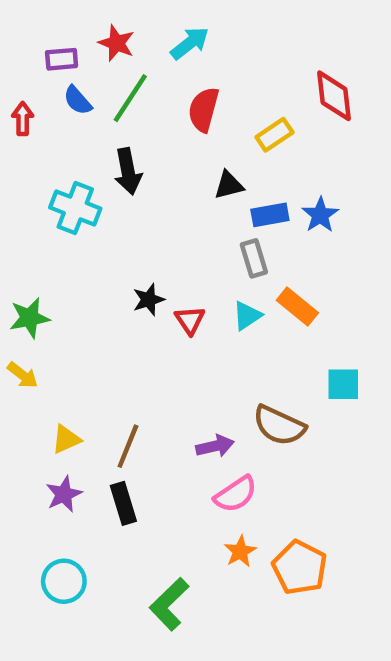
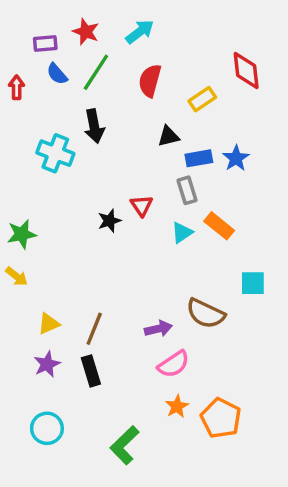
red triangle: (190, 320) -> (141, 206), moved

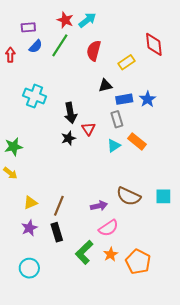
red star: (86, 32) -> (65, 20), moved
blue semicircle: (57, 74) -> (36, 46), turned -96
black arrow: (94, 126) -> (70, 113), moved
cyan square: (253, 283) -> (163, 196), moved
green L-shape: (125, 445) -> (84, 252), moved

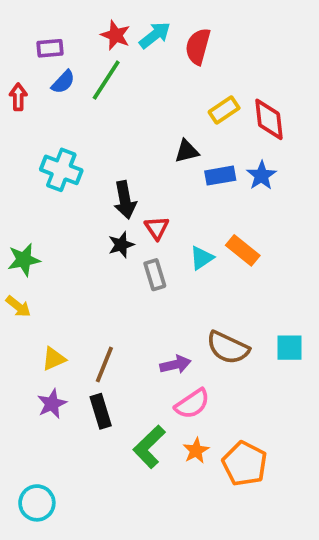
red diamond: (154, 44) -> (269, 119), moved
red semicircle: (94, 51) -> (198, 46), moved
gray rectangle: (117, 119) -> (155, 275), moved
cyan circle: (29, 268) -> (37, 503), moved

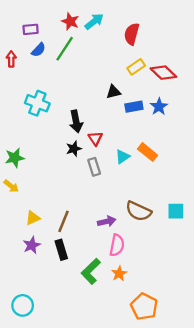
red semicircle: (198, 46) -> (132, 34), moved
red diamond: (269, 119) -> (163, 73), turned -40
pink semicircle: (192, 404) -> (117, 245), turned -45
orange pentagon: (245, 464) -> (144, 307), moved

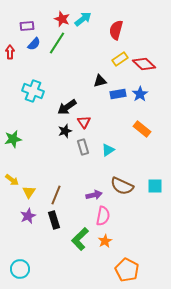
black arrow: (76, 121) -> (67, 107), turned 66
orange rectangle: (148, 152) -> (142, 129), moved
cyan triangle: (123, 157) -> (108, 150), moved
yellow arrow: (11, 186) -> (12, 180), moved
yellow triangle: (33, 218) -> (29, 192), turned -32

